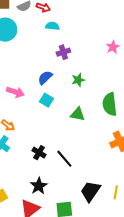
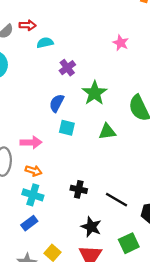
green star: (78, 80) -> (95, 93), size x1.5
pink arrow: (15, 92) -> (31, 142), moved
black line: (64, 159) -> (117, 200), moved

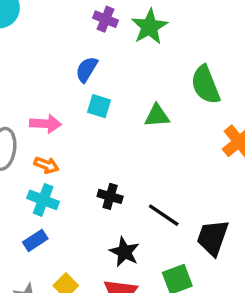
purple cross: (67, 68) -> (106, 19), turned -35
green star: (95, 93) -> (149, 27), moved

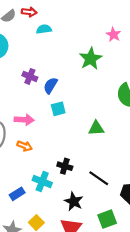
purple cross: (106, 19) -> (30, 76), moved
cyan square: (99, 106) -> (58, 109), turned -32
green triangle: (157, 116) -> (96, 128), moved
cyan cross: (43, 200) -> (42, 181), moved

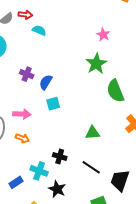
cyan semicircle: (44, 29) -> (39, 30), turned 32
green star: (91, 59) -> (96, 64), moved
green triangle: (96, 128) -> (93, 133), moved
black star: (74, 201) -> (57, 189), moved

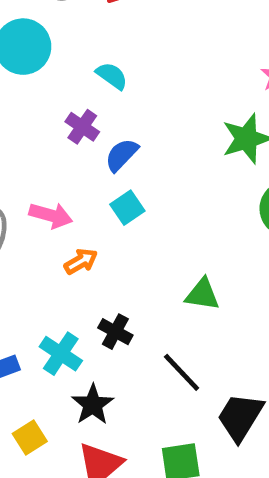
cyan semicircle: (39, 30) -> (112, 76), moved
cyan square: (53, 104) -> (127, 208), turned -32
orange arrow: (22, 138) -> (81, 261), moved, turned -64

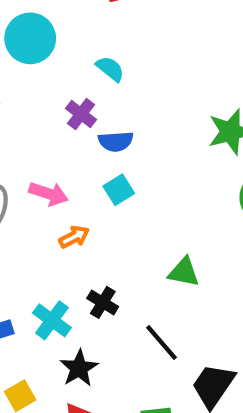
blue semicircle: (122, 155) -> (116, 141), turned -140

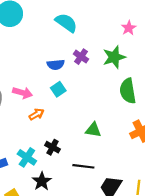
cyan semicircle: (110, 69) -> (66, 23), moved, size x1.5
purple cross: (81, 114) -> (81, 57), moved
black line: (161, 342) -> (83, 166), turned -40

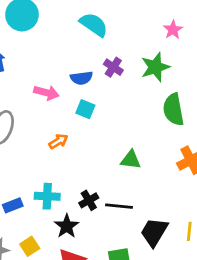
cyan square: (58, 89) -> (85, 109), turned -32
pink arrow: (23, 93) -> (46, 93), moved
black cross: (53, 147) -> (89, 200), moved, turned 32
cyan cross: (27, 157) -> (47, 196), turned -30

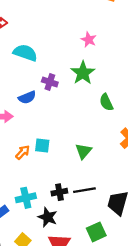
cyan square: (85, 109) -> (42, 146), moved
green semicircle: (173, 109) -> (106, 102), size x0.7
green triangle: (131, 160) -> (84, 151), turned -42
black cross: (89, 200) -> (59, 192), turned 35

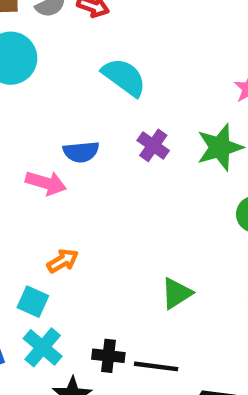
blue semicircle: (27, 97) -> (81, 152), moved
cyan square: (42, 146) -> (33, 302), moved
cyan cross: (26, 198) -> (43, 347), turned 36

